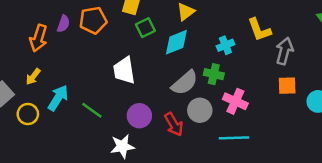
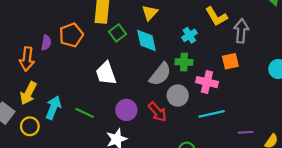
cyan diamond: (176, 42) -> (147, 41), turned -70
yellow arrow: (33, 77) -> (28, 93), size x1.5
orange square: (287, 86) -> (230, 61), moved

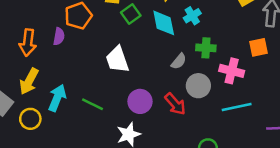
cyan cross: (189, 35) -> (192, 16), moved
purple semicircle: (46, 43) -> (59, 36), moved
gray semicircle: (160, 74) -> (179, 61), size x0.6

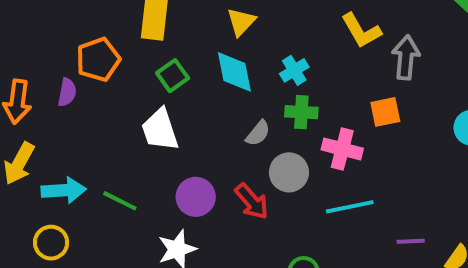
green square: (131, 14) -> (173, 76), moved
cyan cross: (192, 16) -> (294, 70), moved
cyan arrow: (57, 98) -> (64, 190), turned 64
yellow circle: (30, 119) -> (51, 243), moved

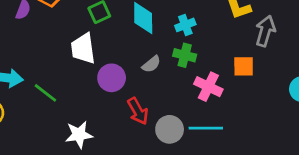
gray circle: (289, 172) -> (170, 129), moved
purple circle: (196, 197) -> (112, 78), moved

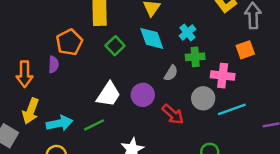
white trapezoid: (83, 49) -> (108, 94), moved, turned -120
green line: (45, 93) -> (94, 125), turned -45
gray circle: (170, 129) -> (203, 98), moved

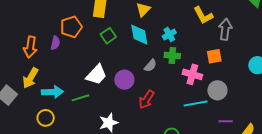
gray circle: (203, 98) -> (217, 90), moved
red arrow: (173, 114) -> (147, 100), turned 72

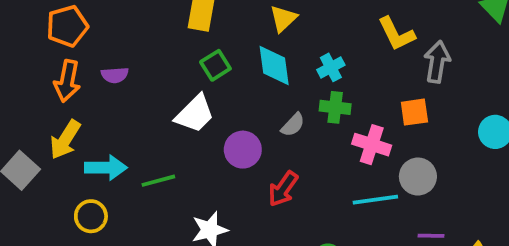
orange pentagon: (71, 27) -> (67, 26), moved
purple semicircle: (55, 43) -> (115, 75), turned 72
white trapezoid: (96, 75) -> (195, 114), moved

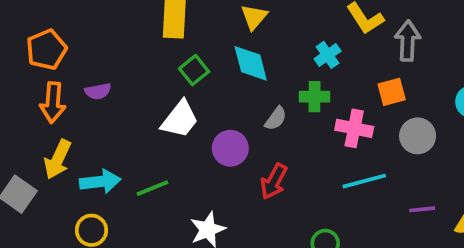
cyan cross: (331, 67) -> (328, 55), moved
gray circle: (418, 177) -> (418, 136), moved

